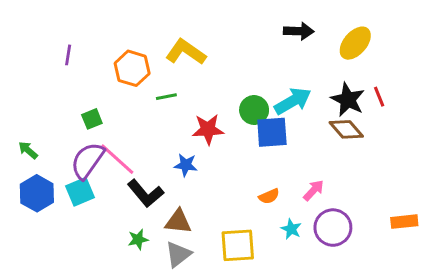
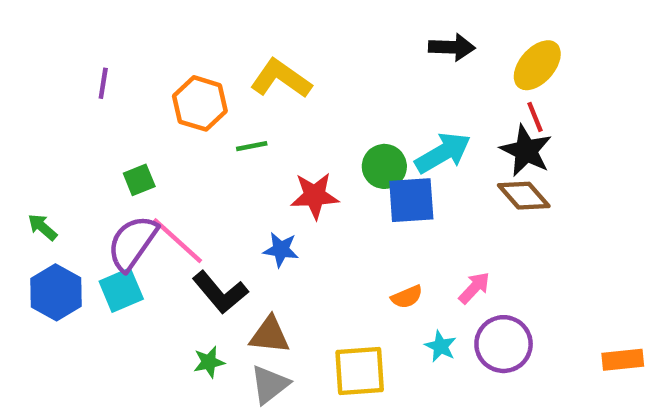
red line: (379, 97) -> (535, 117), moved
orange rectangle: (404, 222) -> (623, 360), moved

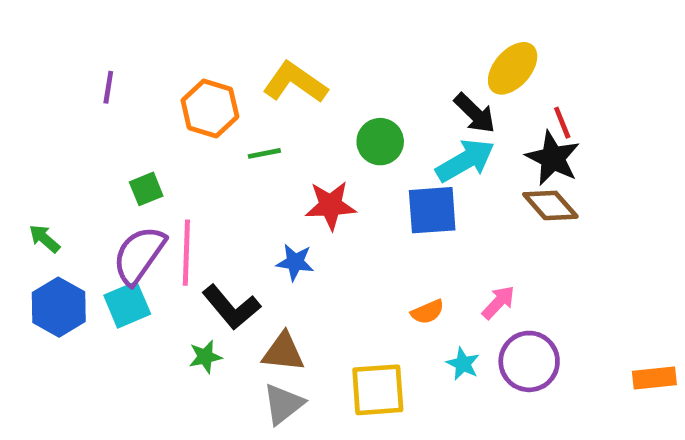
black arrow: (452, 47) -> (475, 113), moved, turned 42
yellow ellipse: (537, 65) -> (513, 68), moved
green circle: (384, 166) -> (380, 142), moved
pink line: (177, 241) -> (186, 253), turned 50
green star: (209, 362) -> (205, 357), moved

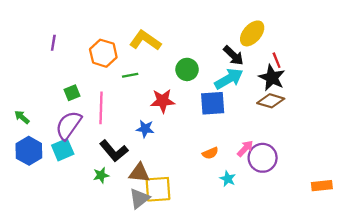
brown diamond: (550, 205) -> (271, 101), turned -32
pink line: (186, 253) -> (101, 108), moved
purple circle: (529, 361) -> (263, 158), moved
yellow square: (378, 390) -> (158, 189), moved

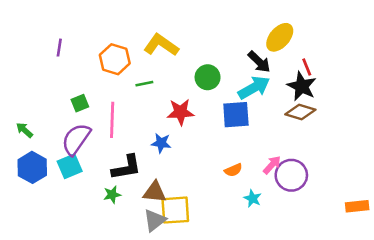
black L-shape: (114, 151) -> (126, 167), turned -60

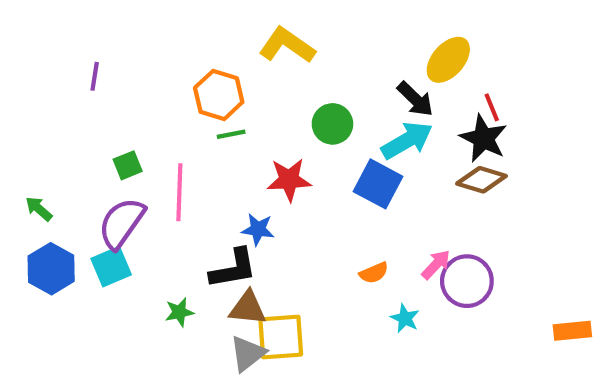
yellow L-shape: (161, 45) -> (287, 45), moved
orange hexagon: (115, 59) -> (219, 95), moved
blue square: (236, 115) -> (378, 184), turned 32
black L-shape: (126, 167) -> (233, 269), moved

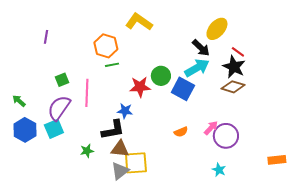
red line: (492, 107) -> (238, 52), turned -32
green circle: (332, 124) -> (161, 76), moved
cyan star: (405, 318) -> (219, 170), moved

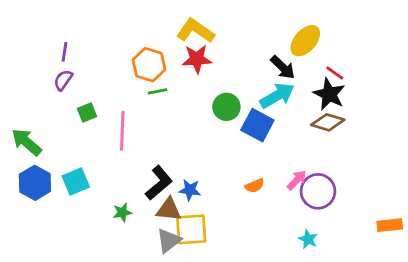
red star: (140, 87) -> (197, 59), moved
green arrow: (19, 101) -> (27, 142), size x1.6
purple semicircle: (59, 108) -> (63, 80), moved, size x0.6
blue star: (125, 111) -> (190, 190), moved
black L-shape: (113, 130) -> (159, 183), turned -30

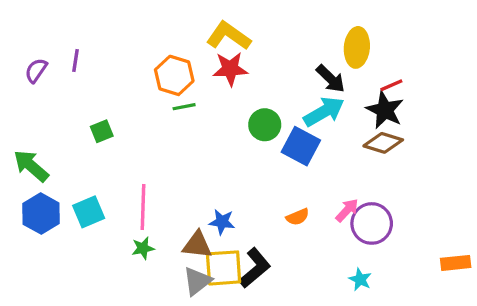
yellow ellipse: (305, 41) -> (357, 47), turned -36
red line: (335, 73) -> (391, 85), turned -60
purple semicircle: (63, 80) -> (36, 70), moved
pink line: (122, 131) -> (143, 207), moved
black L-shape: (159, 183) -> (255, 268), moved

